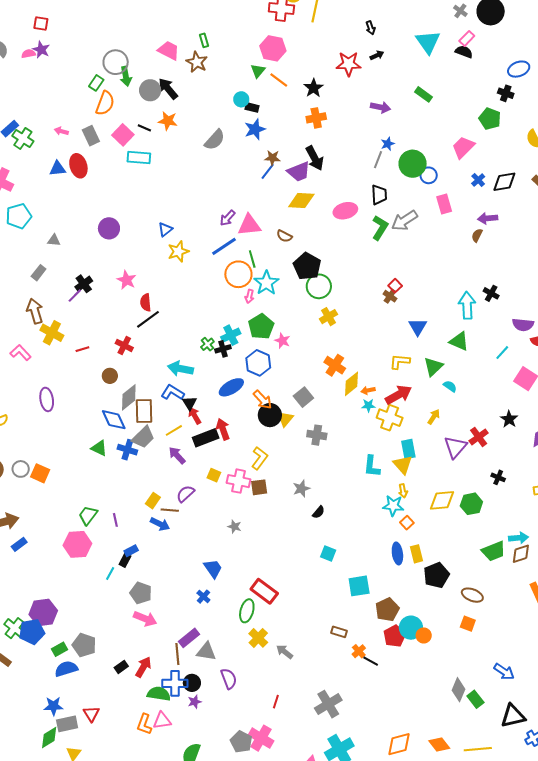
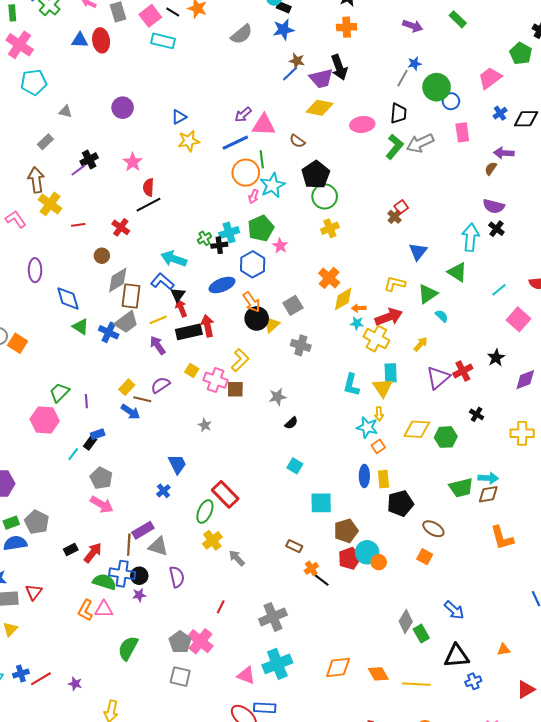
purple semicircle: (523, 325) -> (494, 206), moved
blue diamond: (114, 420) -> (68, 298), moved

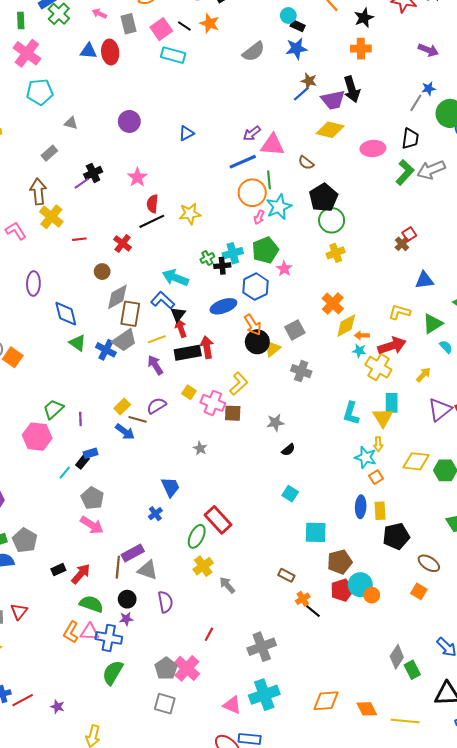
yellow star: (189, 141) -> (190, 214), moved
blue triangle: (418, 252) -> (424, 280), turned 42
blue cross: (122, 574) -> (109, 638), moved

